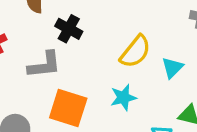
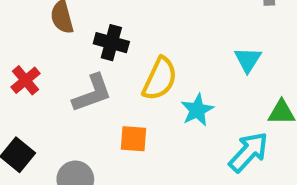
yellow semicircle: (135, 52) -> (160, 79), moved
orange square: (68, 108) -> (133, 139), size x0.6

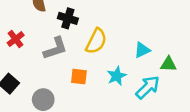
cyan triangle: (248, 60) -> (142, 50), moved, turned 30
cyan star: (197, 110) -> (117, 76), moved

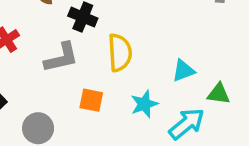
yellow semicircle: (96, 41) -> (120, 53), turned -36

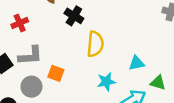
gray L-shape: (61, 58) -> (30, 56), moved
orange square: (91, 100) -> (56, 73), moved

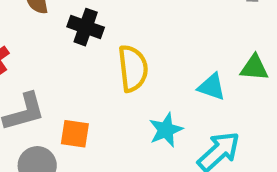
cyan triangle: (137, 63) -> (212, 87), turned 42
green triangle: (158, 83) -> (254, 68), moved

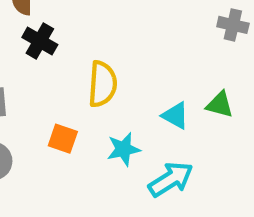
black cross: (86, 27) -> (40, 41), moved
orange square: (75, 134) -> (63, 139), moved

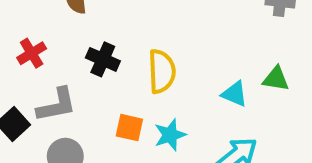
black cross: (40, 41) -> (103, 59), moved
cyan star: (123, 149) -> (170, 135), moved

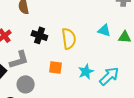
cyan triangle: (235, 94) -> (104, 30), moved
cyan star: (170, 135) -> (86, 72), moved

